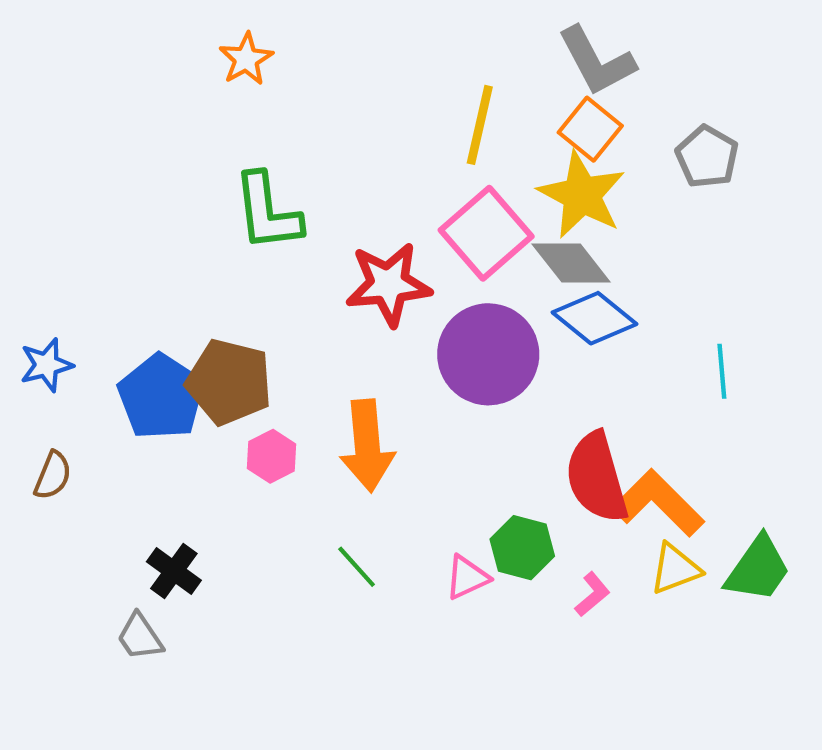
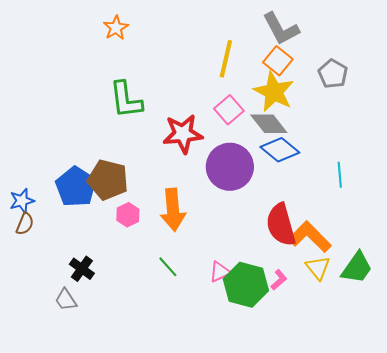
pink square: (486, 233) -> (229, 110), size x0.7
blue star: (46, 365) -> (22, 201), moved
green hexagon: (522, 548) -> (246, 285), moved, size x1.5
yellow triangle: (675, 569) -> (318, 268), turned -48

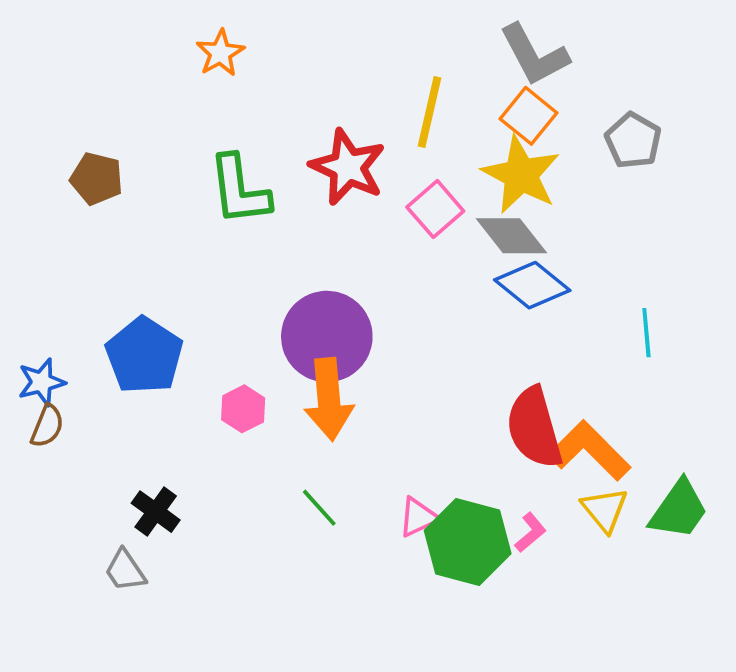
red star: (183, 134) -> (348, 167), moved, turned 30
purple circle: (230, 167) -> (327, 336), moved
brown pentagon: (108, 180) -> (97, 179), moved, size x0.7

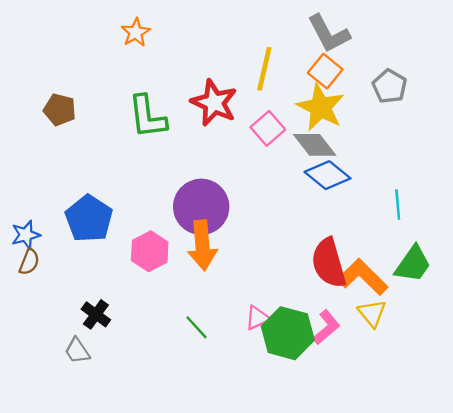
pink hexagon: (243, 409) -> (150, 251), size x1.4
green line: (319, 508) -> (197, 327), moved
green trapezoid: (679, 510) -> (413, 264), moved
pink L-shape: (530, 532) -> (326, 327), size x1.4

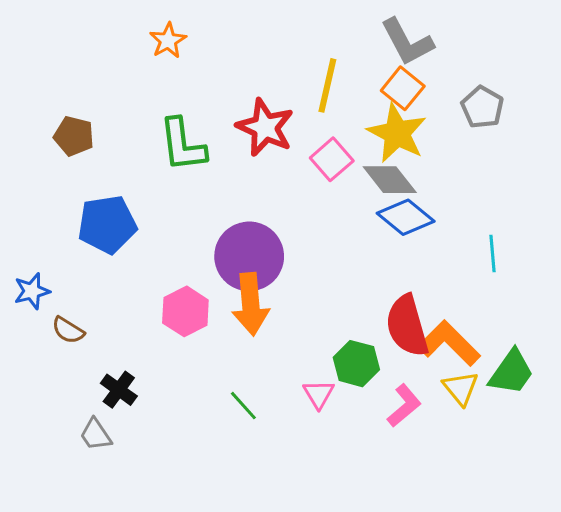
blue pentagon: (89, 219) -> (107, 225), moved, turned 30
brown semicircle: (29, 262) -> (68, 330), moved, turned 100
green trapezoid: (413, 264) -> (511, 372), moved
pink triangle: (257, 318) -> (319, 394), turned -36
green hexagon: (288, 333) -> (356, 364), moved, size x0.7

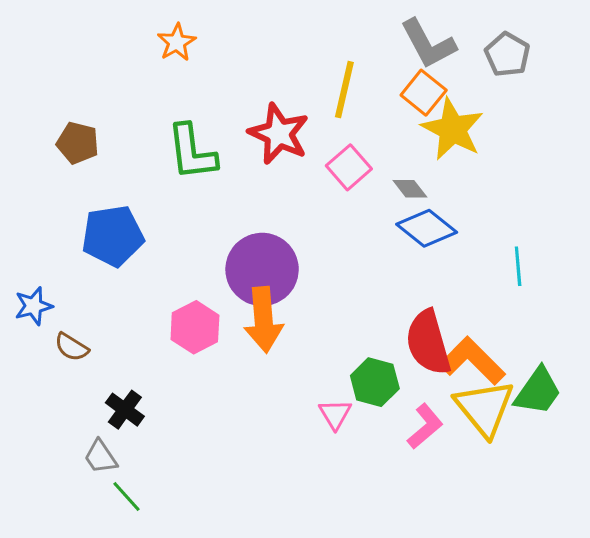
gray pentagon: (482, 107) -> (507, 55), moved
yellow star: (397, 133) -> (452, 129), moved
gray diamond: (390, 180) -> (410, 189), size x0.6
yellow triangle: (461, 388) -> (484, 408), size x1.6
green line: (243, 406) -> (126, 496), moved

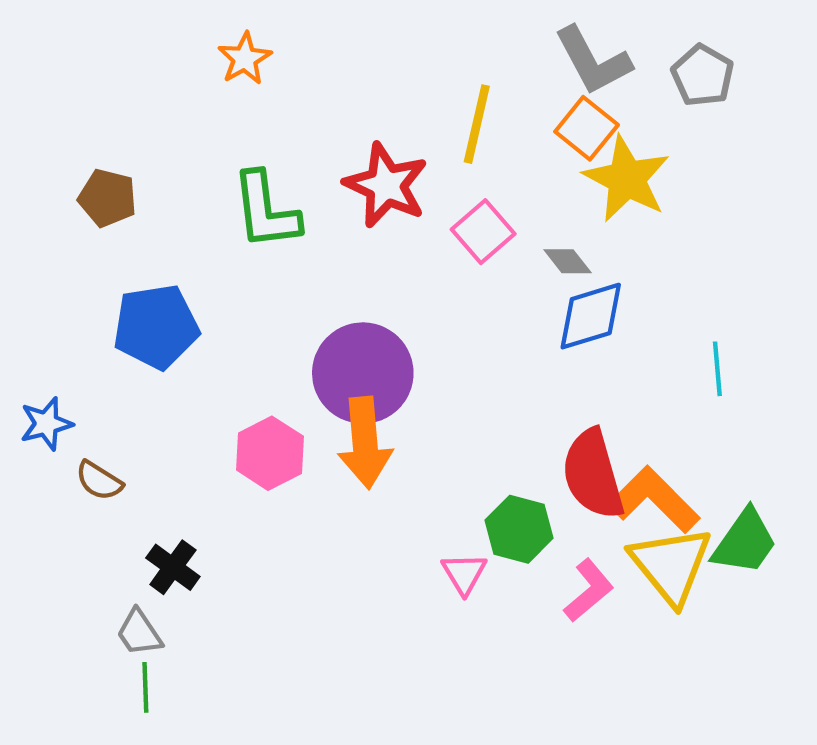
blue diamond: (427, 228) -> (591, 316), turned -56
green line: (126, 496) -> (145, 687), moved, turned 40

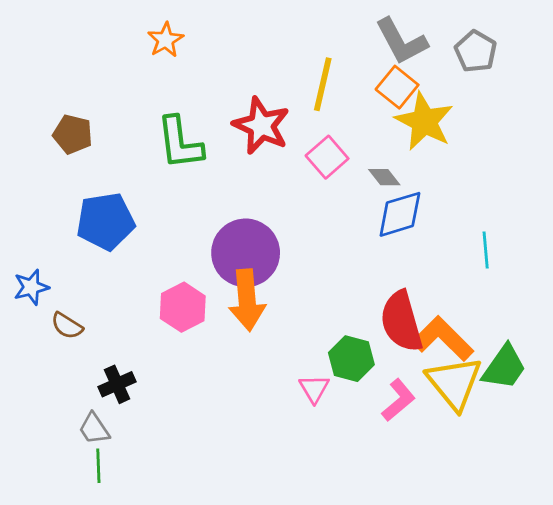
black cross: (173, 567) -> (117, 384), turned 30

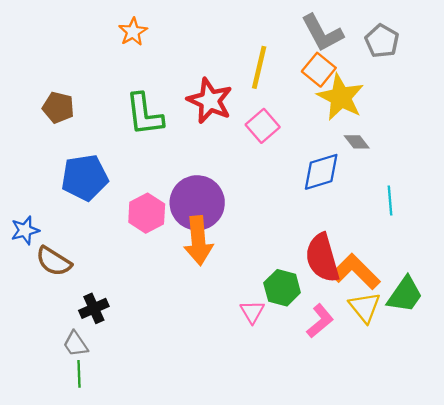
gray diamond: (384, 177) -> (357, 142), moved
pink hexagon: (183, 307) -> (147, 213), moved
brown semicircle: (67, 326) -> (54, 261), size x1.4
yellow triangle: (454, 383) -> (365, 307), size x0.7

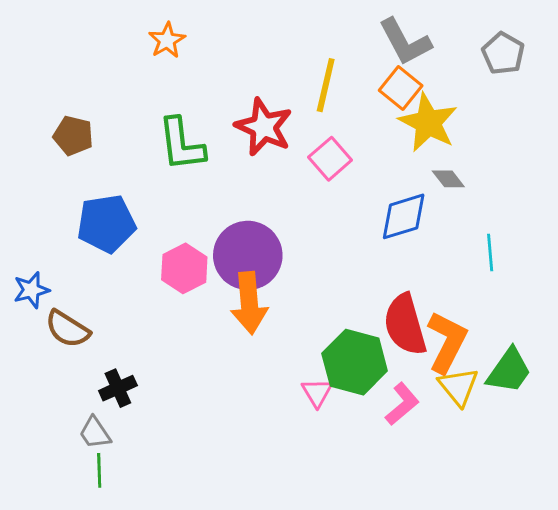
gray pentagon: (382, 41) -> (503, 53), moved
orange L-shape: (356, 272) -> (447, 342), turned 72
green hexagon: (282, 288) -> (355, 362), size x1.4

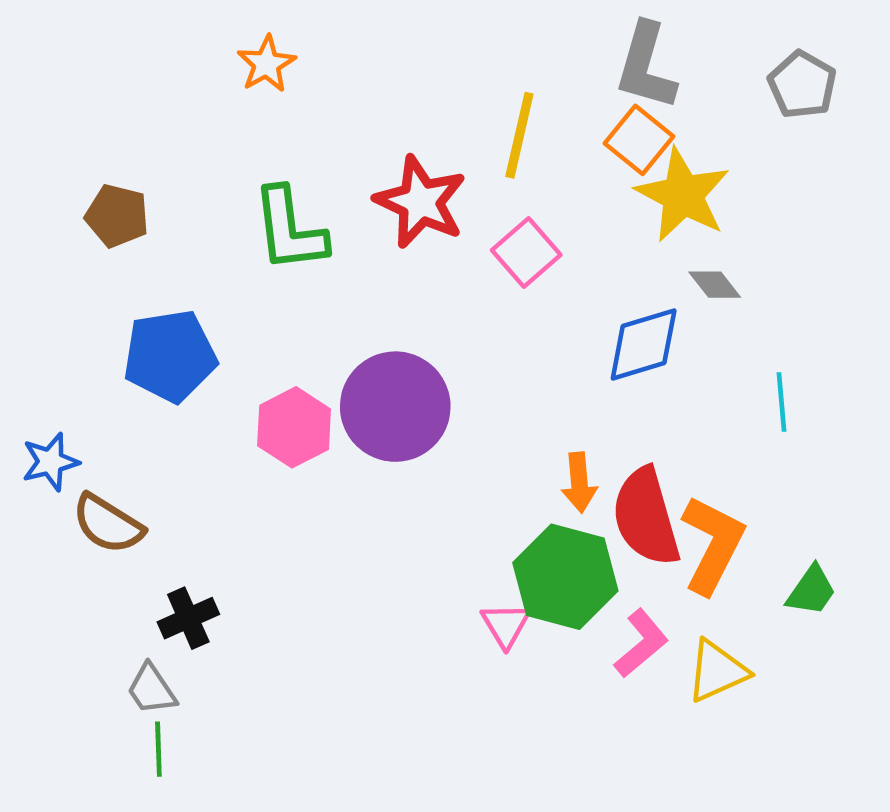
gray L-shape: (405, 42) -> (646, 66), turned 44
orange arrow: (249, 303) -> (579, 482), moved, size x0.6
green trapezoid: (509, 371) -> (811, 591), size x0.7
yellow triangle: (458, 387) -> (717, 671), moved, turned 45

